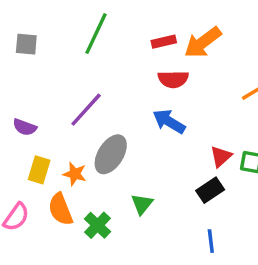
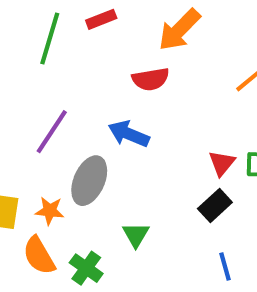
red rectangle: (164, 42) -> (101, 19), moved
blue arrow: (169, 121) -> (129, 134), moved

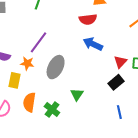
blue arrow: (129, 134) -> (93, 44), moved
orange star: (50, 211) -> (27, 63), moved
orange semicircle: (39, 256) -> (29, 102), turned 36

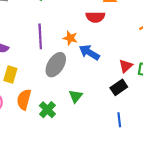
purple line: (39, 42) -> (40, 36), turned -45
blue arrow: (93, 44) -> (89, 52), moved
orange star: (27, 63) -> (70, 38), moved

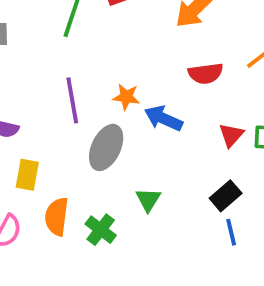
red semicircle: (95, 17) -> (206, 73), moved
black rectangle: (119, 87) -> (226, 196), moved

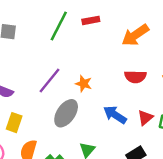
purple line: (72, 100) -> (50, 81), turned 40
blue arrow: (163, 118) -> (115, 115), moved

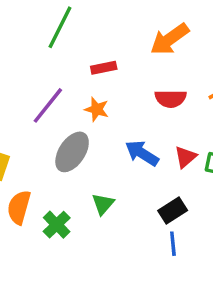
red rectangle: (91, 20) -> (104, 68), moved

